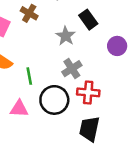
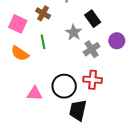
gray cross: (72, 69) -> (92, 49), moved
green line: (29, 76) -> (43, 42), moved
black trapezoid: (89, 129) -> (78, 110), moved

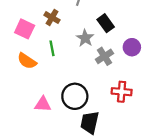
red cross: (93, 80) -> (122, 92), moved

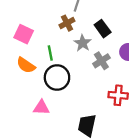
brown cross: (52, 18) -> (67, 23), moved, turned 32
black circle: (75, 96) -> (57, 78), moved

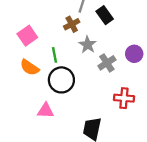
black rectangle: (103, 29) -> (105, 15), moved
pink square: (24, 34) -> (27, 36), turned 30

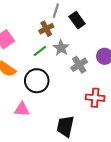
green line: (55, 55) -> (40, 51), moved, turned 64

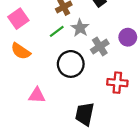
black circle: (37, 81) -> (71, 64), moved

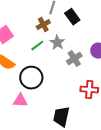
black circle: (71, 64) -> (31, 78), moved

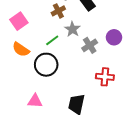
green line: (37, 46) -> (52, 40), moved
pink triangle: (20, 101) -> (35, 101), moved

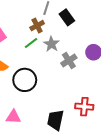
green line: (52, 40) -> (31, 43), moved
red cross: (105, 77) -> (84, 107), moved

